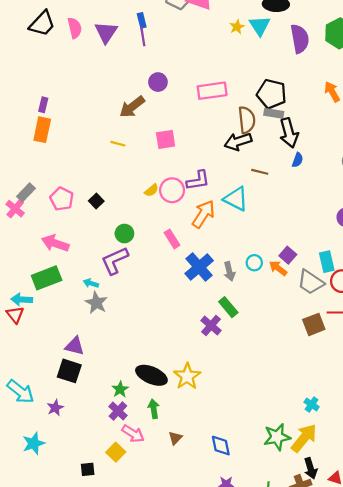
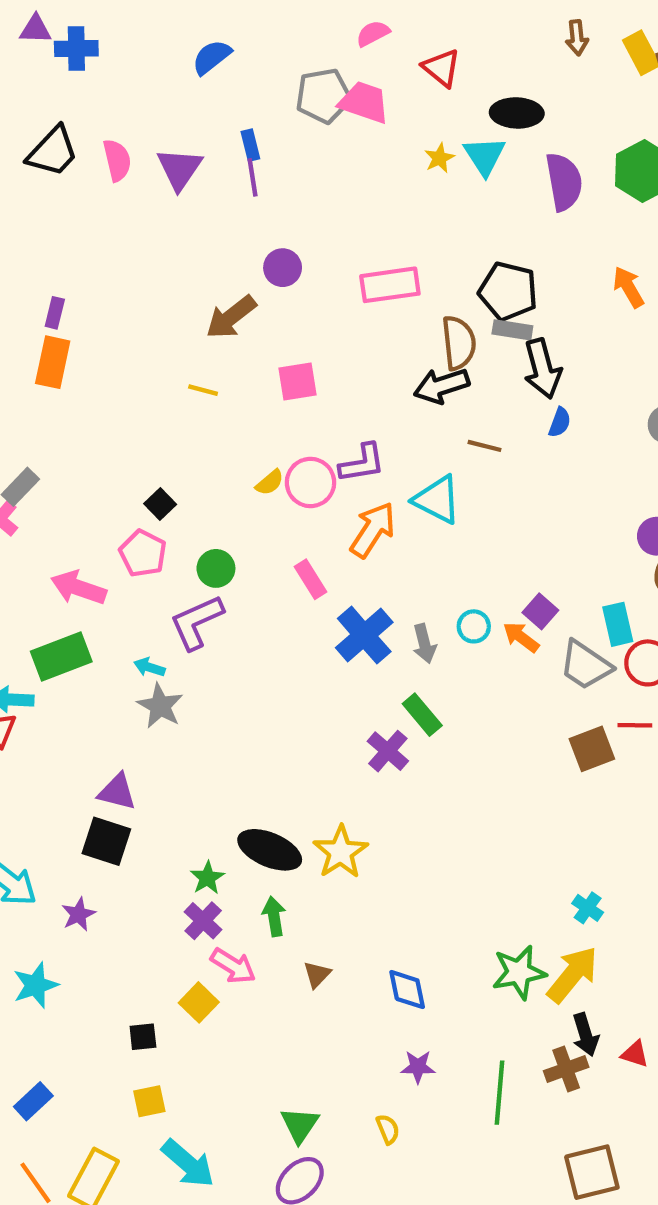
pink pentagon: (62, 199) -> (143, 553), moved

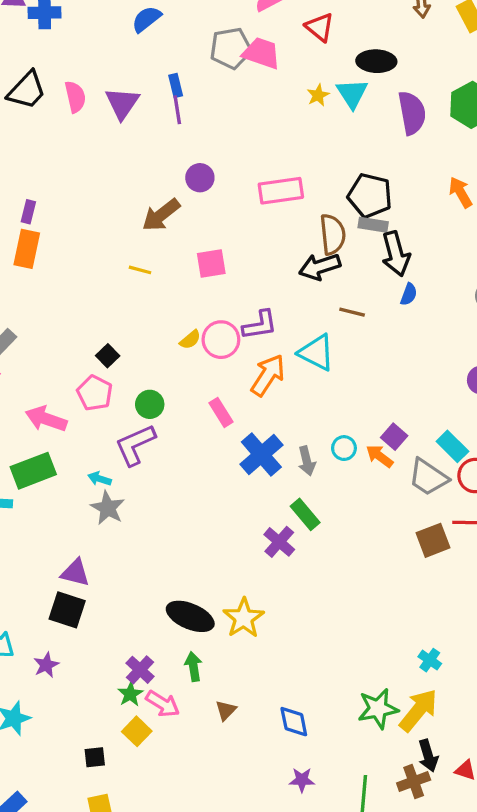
cyan rectangle: (618, 624) -> (452, 446), turned -32
green star: (207, 878) -> (130, 694), moved

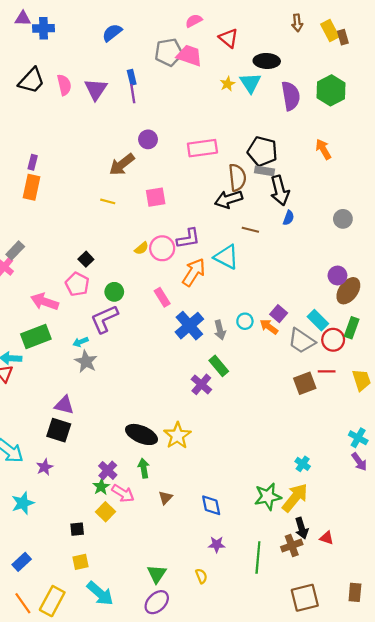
cyan arrow: (100, 479) -> (80, 342), turned -40

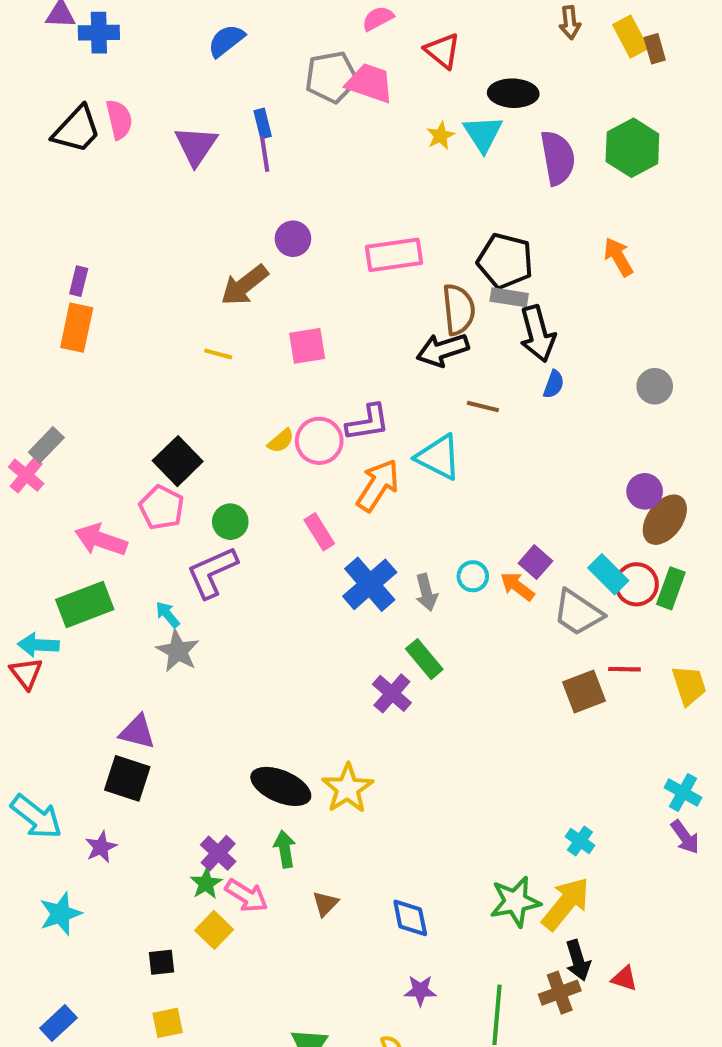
pink semicircle: (64, 85) -> (119, 119), moved
black square: (86, 259) -> (178, 461), size x1.6
red circle: (333, 340) -> (637, 584), moved
cyan arrow: (80, 342) -> (168, 615), turned 72

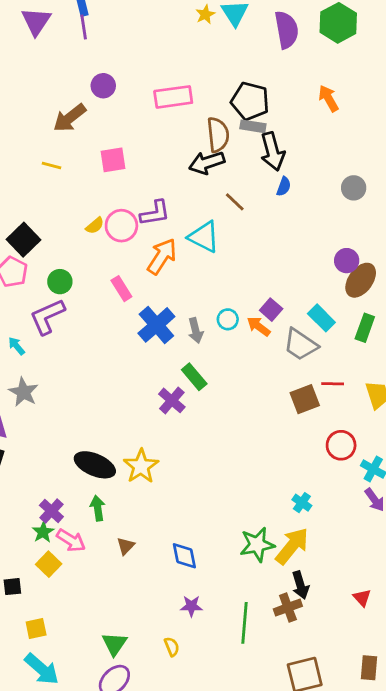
brown line: (483, 406) -> (235, 202), turned 30
red circle: (637, 584) -> (341, 445), moved
gray star: (178, 651) -> (23, 392), moved
red triangle: (624, 978) -> (362, 598), moved, turned 30
yellow square: (168, 1023) -> (36, 629), moved

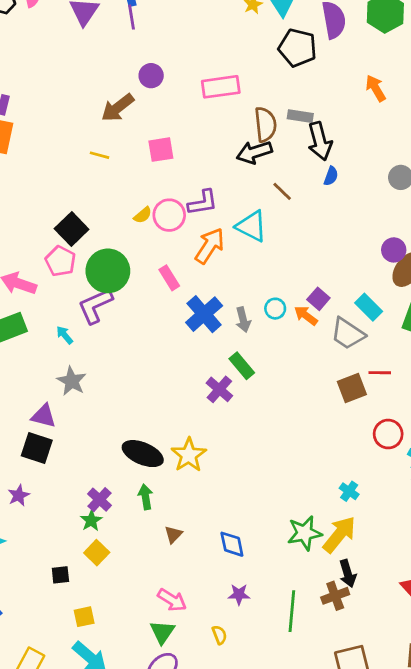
black pentagon: (250, 101) -> (298, 48), moved
green circle: (60, 282) -> (108, 271), size x1.8
pink arrow: (71, 540) -> (172, 600), moved

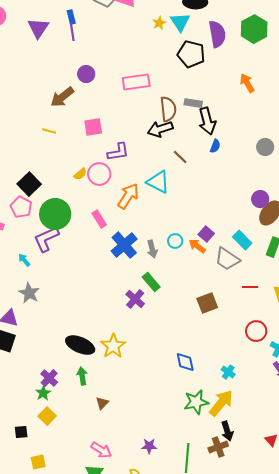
purple L-shape: (203, 203) -> (118, 152), moved
brown square: (352, 388) -> (207, 303), moved
blue diamond: (232, 544) -> (185, 362), moved

